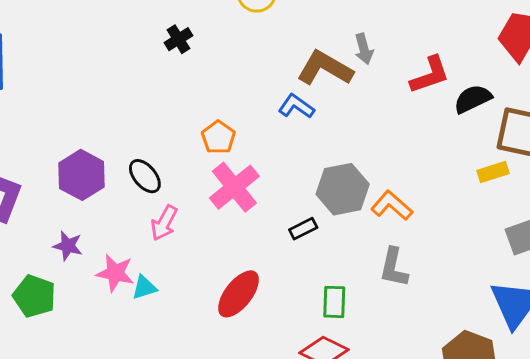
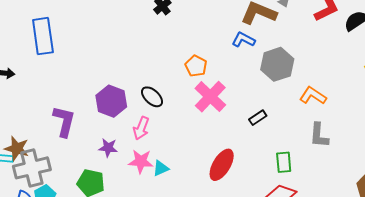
gray hexagon: (343, 189) -> (277, 64), moved
pink arrow: (164, 223) -> (141, 128), moved

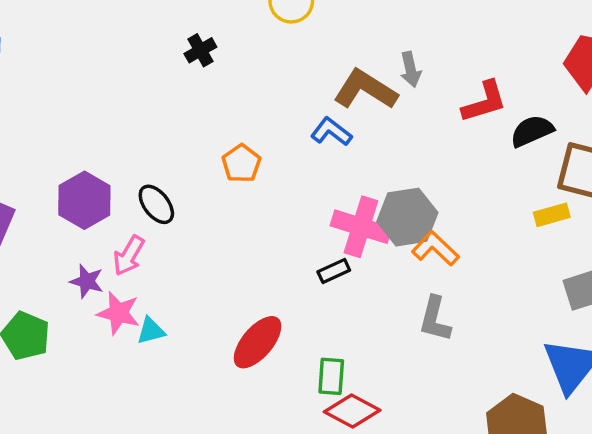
gray hexagon: (277, 64) -> (407, 217), moved
pink cross: (210, 97) -> (361, 227), moved, turned -36
purple star: (108, 148) -> (87, 281), moved
green rectangle: (284, 162) -> (331, 376), moved

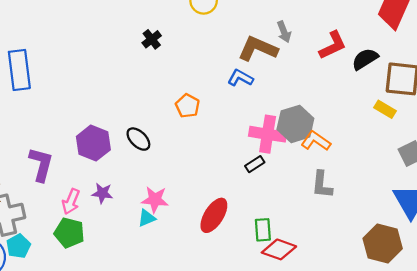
yellow rectangle: (552, 215) -> (385, 109), turned 55
pink arrow: (129, 256) -> (71, 202), moved
pink star: (118, 313) -> (155, 200), moved

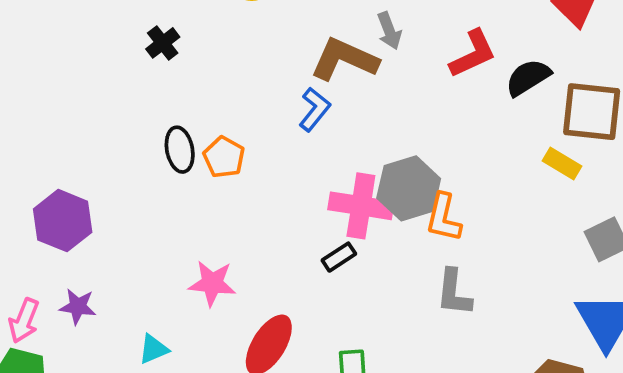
blue L-shape: (240, 78) -> (315, 109), turned 100
black ellipse: (138, 139) -> (180, 150), moved, turned 35
orange L-shape: (316, 141) -> (444, 218), turned -112
pink star: (155, 200) -> (212, 283), moved

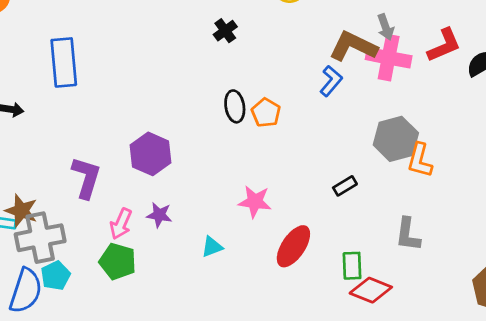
pink cross: (361, 206) -> (389, 58), moved
gray L-shape: (454, 293) -> (408, 235), moved

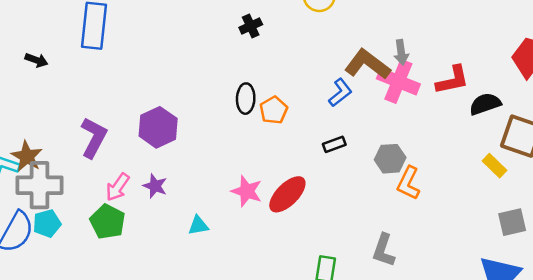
gray hexagon: (396, 139) -> (390, 159), size x0.7
black rectangle: (345, 186) -> (334, 144), moved
red ellipse: (293, 246) -> (287, 194), moved

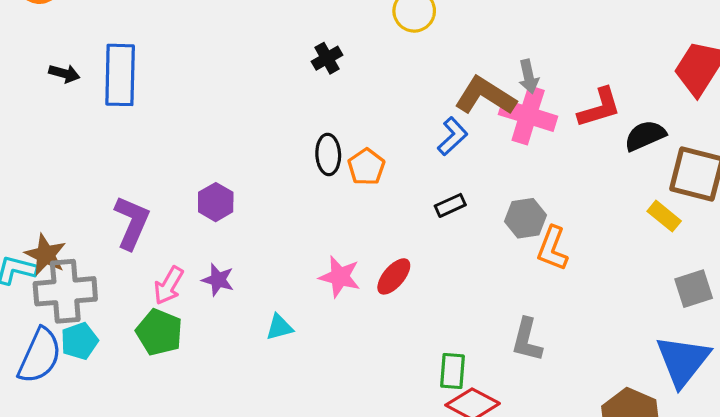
black arrow: (37, 60) -> (64, 73), moved
purple hexagon: (158, 127) -> (216, 202), size x0.7
red ellipse: (287, 194) -> (394, 276), size x0.7

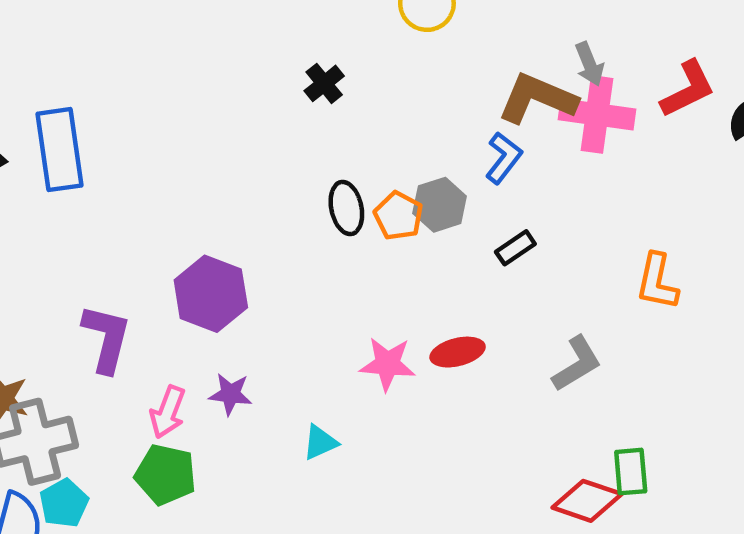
purple hexagon: (216, 202) -> (211, 294), size x1.5
gray hexagon: (525, 218) -> (440, 205), moved
red ellipse: (394, 276) -> (458, 352), turned 45
gray L-shape: (527, 340) -> (577, 364), moved, turned -126
green rectangle: (453, 371) -> (631, 472), moved

